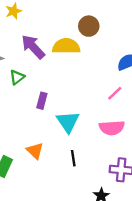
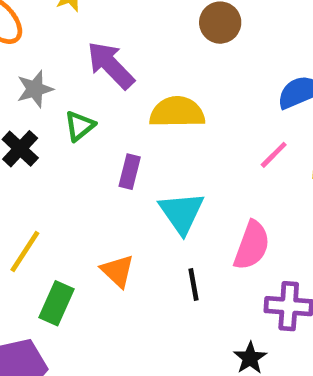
yellow semicircle: (66, 46) -> (177, 112), moved
pink semicircle: (112, 128) -> (252, 245), moved, turned -65

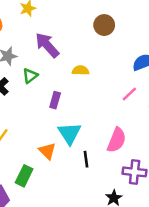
yellow semicircle: (177, 112) -> (80, 70), size x0.6
cyan triangle: (182, 213) -> (69, 133), moved
green rectangle: (57, 303) -> (24, 176), moved

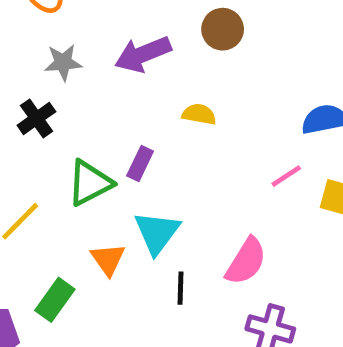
brown circle: (104, 25) -> (223, 29), moved
purple arrow: (47, 45) -> (143, 54), turned -80
green triangle: (30, 76) -> (90, 183), moved, size x1.5

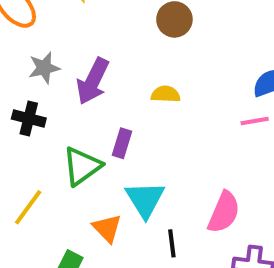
purple arrow: (143, 54) -> (93, 81), moved, turned -33
black cross: (36, 118) -> (29, 118), turned -32
pink line: (286, 176) -> (255, 121), moved, turned 32

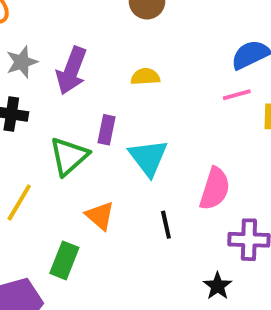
cyan triangle: (145, 199) -> (148, 158), moved

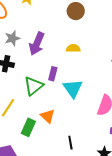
black line: (166, 225) -> (70, 143), moved
green rectangle: (64, 260) -> (28, 127), moved

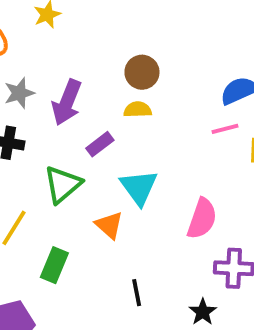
brown circle: (76, 11) -> (142, 72), moved
purple rectangle: (53, 74) -> (100, 144), moved, turned 40
orange triangle: (48, 116) -> (109, 225), moved

